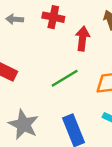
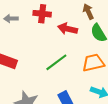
red arrow: (83, 39) -> (68, 29), turned -78

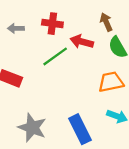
green line: (56, 62) -> (55, 56), moved

